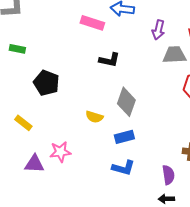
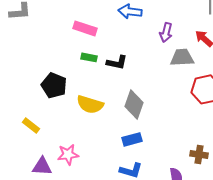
pink rectangle: (92, 23) -> (85, 28), moved
green rectangle: (17, 49) -> (89, 57), moved
yellow semicircle: (94, 117) -> (90, 104), moved, size x1.5

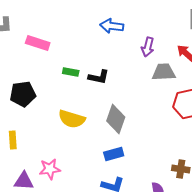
pink rectangle: (85, 28) -> (38, 43), moved
black pentagon: (54, 85) -> (23, 94), moved, turned -30
yellow rectangle: (31, 125) -> (13, 140), turned 48

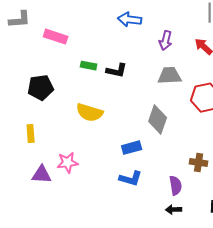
gray trapezoid: (164, 72) -> (170, 76), moved
gray diamond: (116, 119) -> (158, 120), moved

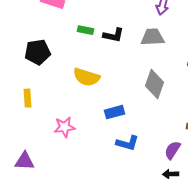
gray trapezoid: (170, 76) -> (152, 37), moved
blue rectangle: (132, 148) -> (114, 112), moved
purple triangle: (42, 175) -> (24, 161), moved
purple semicircle: (176, 186) -> (172, 150), turned -138

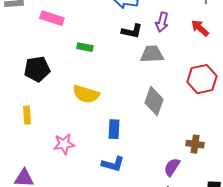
black L-shape: (114, 35) -> (132, 31), moved
blue rectangle: (114, 112) -> (114, 129), turned -72
blue L-shape: (128, 143) -> (113, 164), moved

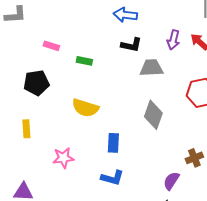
pink rectangle: (52, 18) -> (51, 46), moved, size x0.7
purple arrow: (162, 22) -> (173, 40), moved
brown cross: (195, 144) -> (194, 158), turned -30

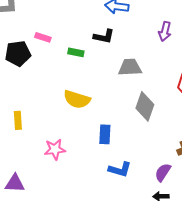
black L-shape: (131, 45) -> (104, 36), moved
gray trapezoid: (151, 68) -> (130, 67), moved
black pentagon: (36, 83) -> (18, 53), moved
blue L-shape: (112, 178) -> (120, 169), moved

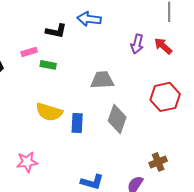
black L-shape: (104, 36) -> (56, 31), moved
pink rectangle: (43, 37) -> (29, 52), moved, turned -35
blue rectangle: (105, 134) -> (77, 123), moved

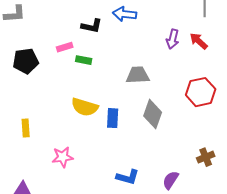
brown cross: (158, 162) -> (206, 157), moved

